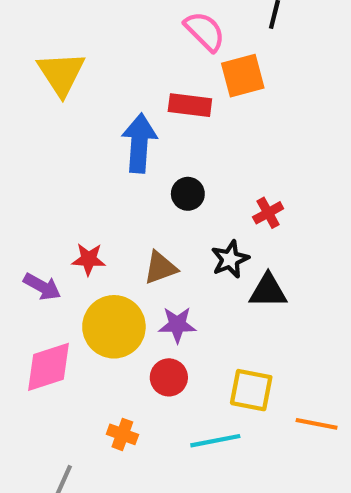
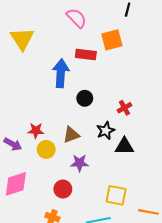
pink semicircle: (205, 31) -> (76, 18), moved
yellow circle: (114, 327) -> (46, 149), moved, size x0.6
red circle: (169, 377) -> (63, 189), moved

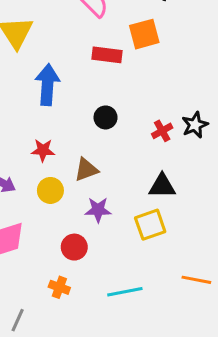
blue arrow: (61, 73) -> (47, 85), moved
red star: (36, 131) -> (43, 150), moved
black star: (106, 131) -> (195, 125), moved
yellow square: (116, 195) -> (150, 225), moved, turned -30

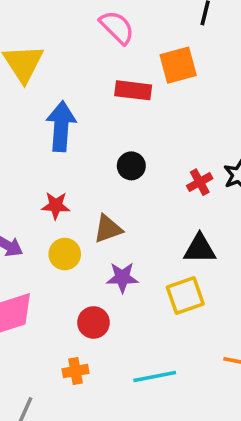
orange cross: (59, 287) -> (76, 371), turned -30

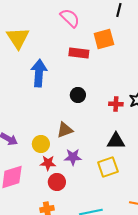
red cross: (200, 182) -> (116, 104), turned 32
red star: (56, 205) -> (48, 163), moved

